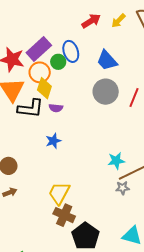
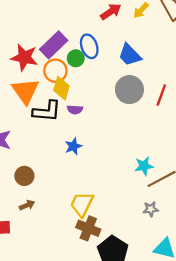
gray star: (123, 188) -> (151, 209), moved

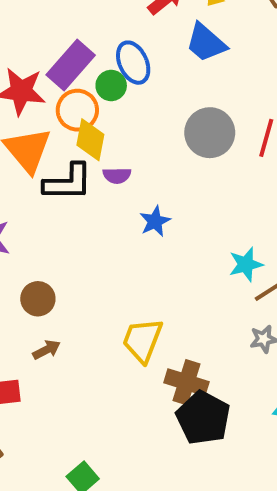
blue trapezoid: (130, 55) -> (206, 43), moved
blue star: (73, 146) -> (155, 221), moved
brown cross: (88, 228) -> (186, 382), moved

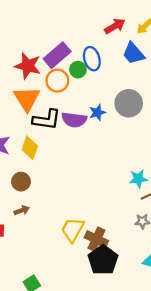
yellow diamond: (90, 140) -> (30, 148), moved
purple semicircle: (117, 176) -> (74, 120), size x1.6
blue star: (155, 221) -> (97, 113), moved
yellow trapezoid: (142, 340) -> (73, 230), moved

